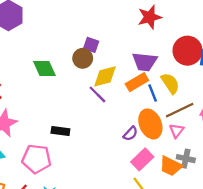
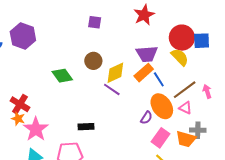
purple square: (91, 45) -> (95, 22), moved
yellow semicircle: (170, 83) -> (180, 57), moved
pink triangle: (177, 131) -> (185, 108), turned -32

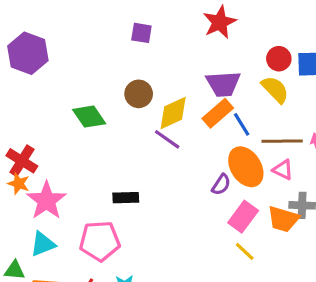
red circle: (182, 38) -> (279, 59), size x0.6
brown line: (185, 90) -> (282, 141), turned 35

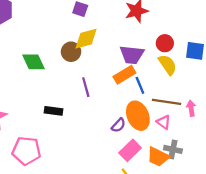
red circle: (279, 59) -> (165, 43), moved
yellow diamond: (173, 113) -> (86, 39), moved
purple line: (167, 139) -> (86, 87), turned 30
black rectangle: (126, 198) -> (54, 111), moved

